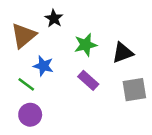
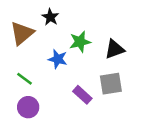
blue star: (43, 66) -> (58, 59), moved
purple rectangle: (88, 80) -> (82, 95), moved
gray square: (134, 90) -> (111, 84), moved

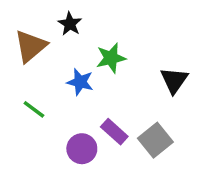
black triangle: (115, 49) -> (174, 80), moved, turned -35
gray square: (111, 84) -> (155, 140), moved, turned -30
purple circle: (28, 107) -> (82, 149), moved

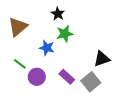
black star: (70, 24) -> (58, 14), moved
black triangle: (174, 80) -> (102, 59), moved, turned 36
purple circle: (82, 149) -> (37, 77), moved

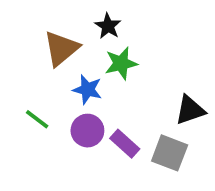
brown triangle: (18, 27) -> (61, 48), moved
purple circle: (37, 77) -> (87, 131), moved
gray square: (91, 82) -> (170, 153), turned -30

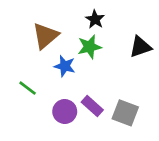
black star: (108, 26) -> (95, 19), moved
black triangle: (190, 110) -> (140, 47), moved
purple circle: (87, 131) -> (65, 112), moved

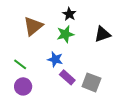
blue star: (65, 66) -> (55, 59), moved
purple circle: (65, 112) -> (23, 86), moved

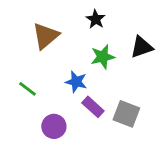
green star: (65, 34) -> (103, 57), moved
purple circle: (23, 86) -> (54, 126), moved

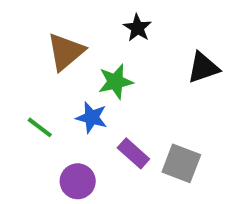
green star: (103, 57) -> (116, 82), moved
blue star: (76, 82) -> (92, 118), moved

